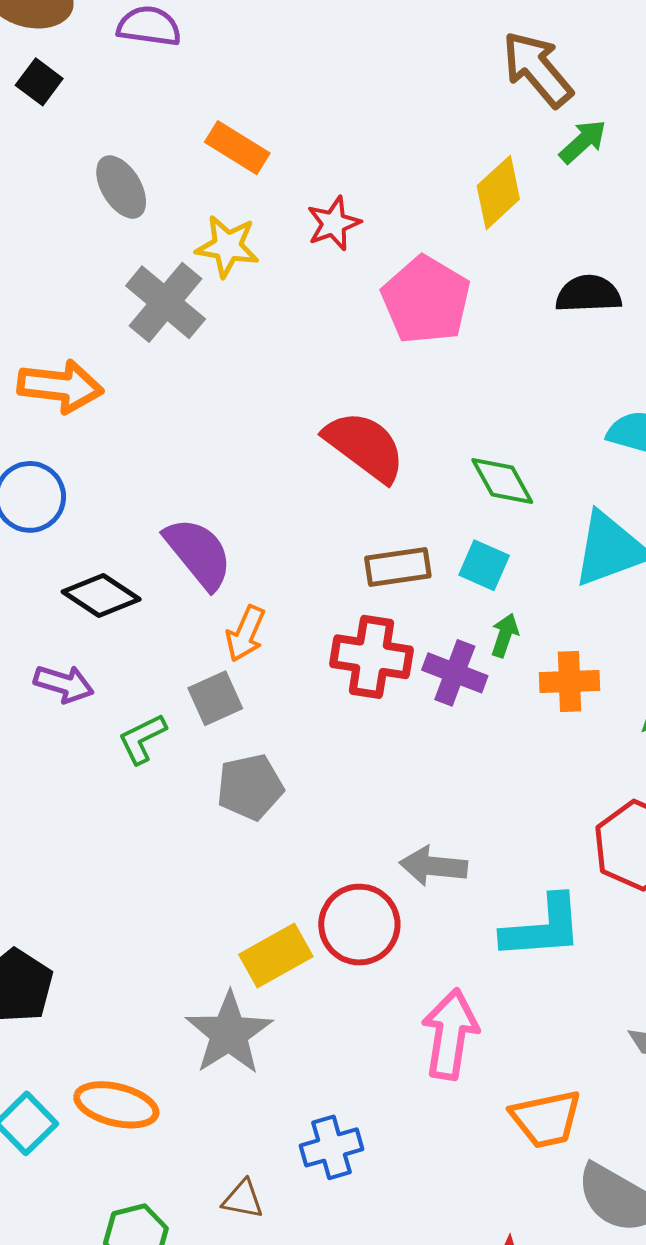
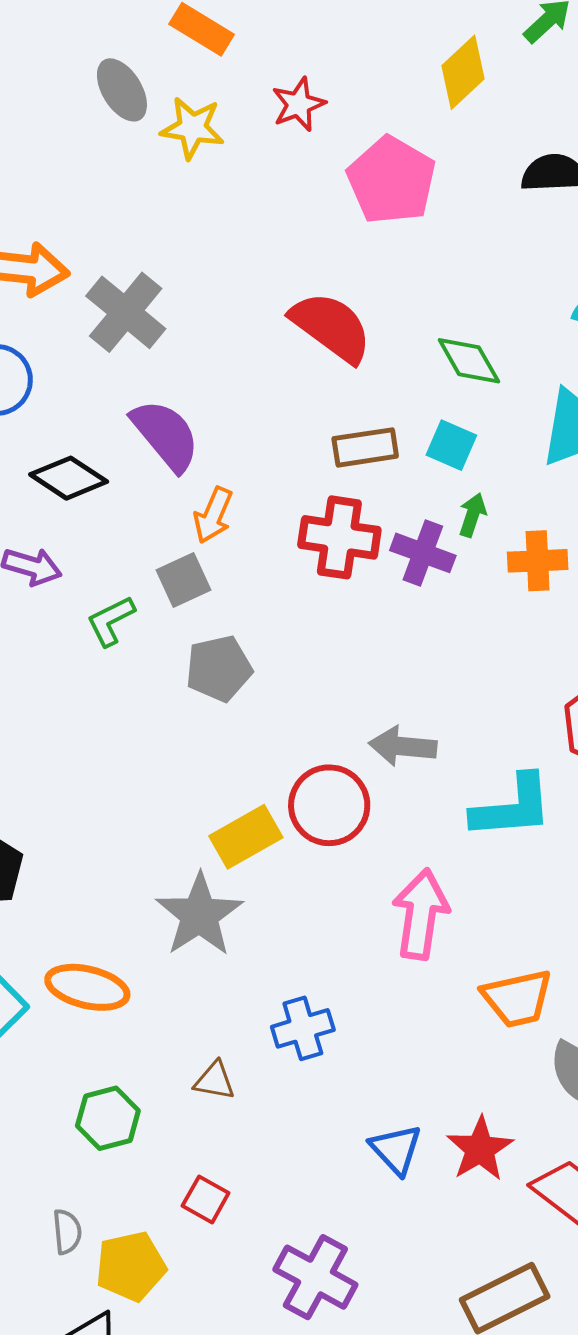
gray ellipse: (121, 187) -> (122, 90), moved
gray cross: (166, 302) -> (126, 312), moved

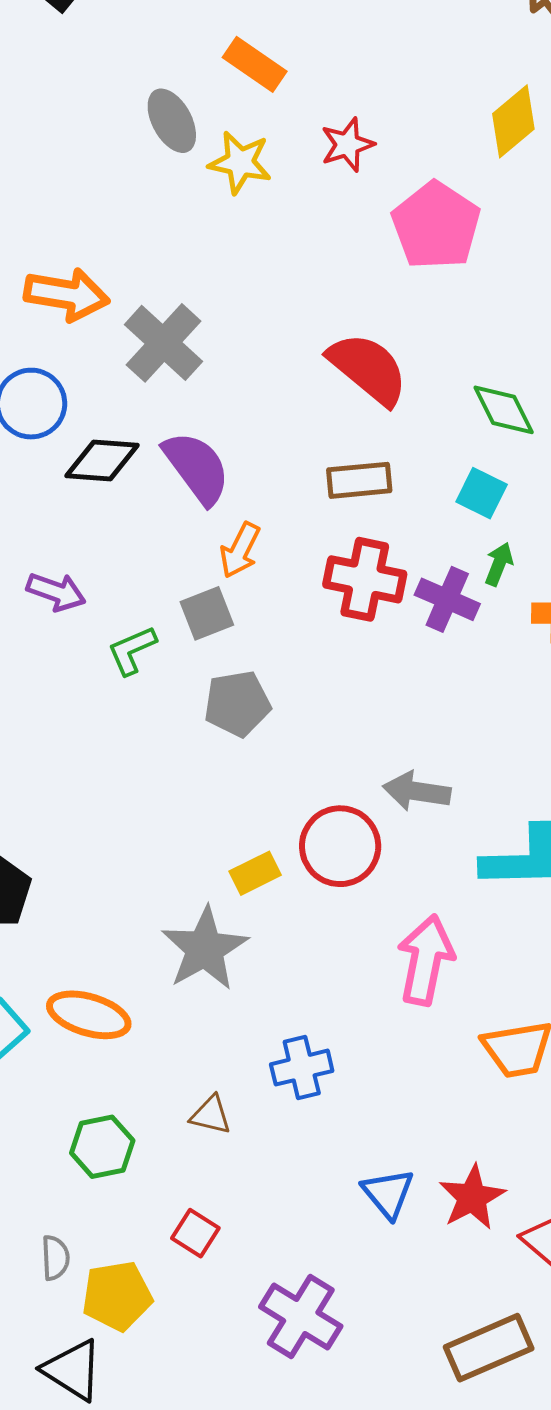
brown rectangle: (365, 447) -> (359, 480), moved
black diamond: (69, 478) -> (102, 461), moved, turned -32
yellow rectangle: (246, 837) -> (255, 873), size x0.7

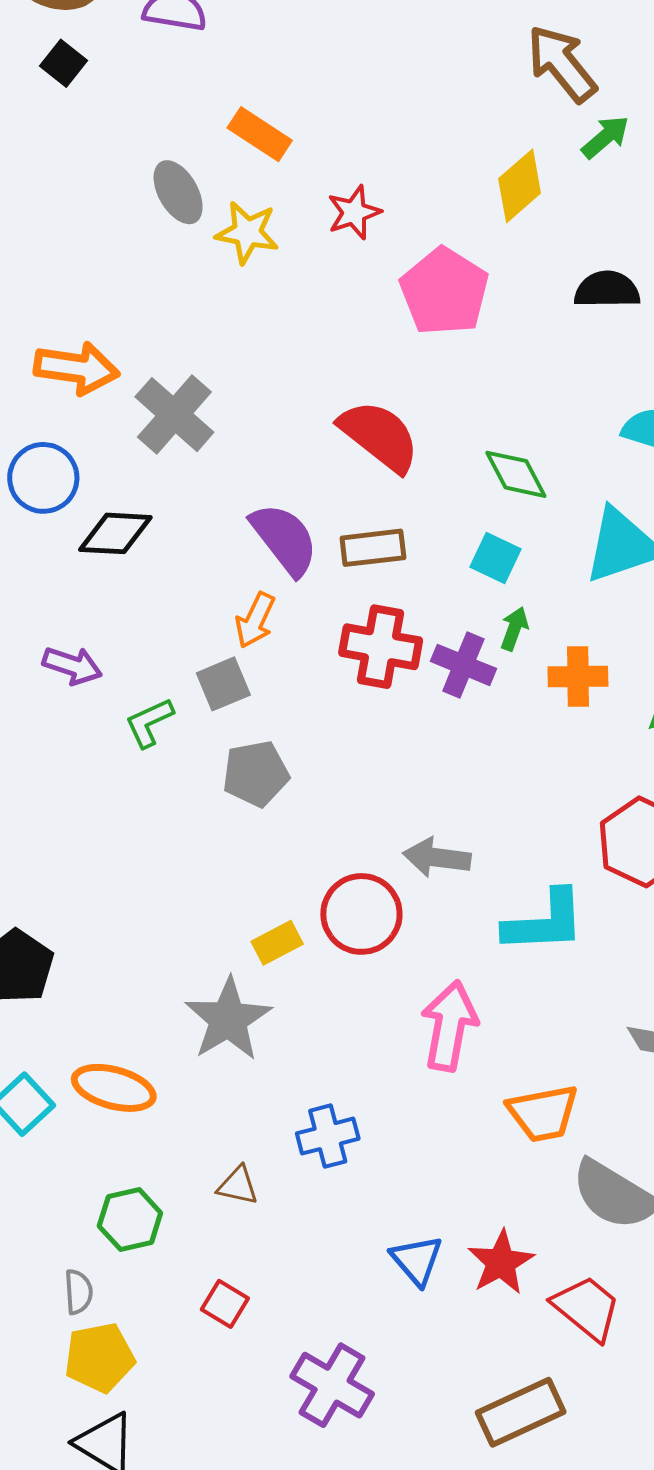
purple semicircle: (197, 468) -> (284, 539), moved
gray semicircle: (55, 1258) -> (78, 1292), moved
yellow pentagon: (117, 1296) -> (99, 1358), moved

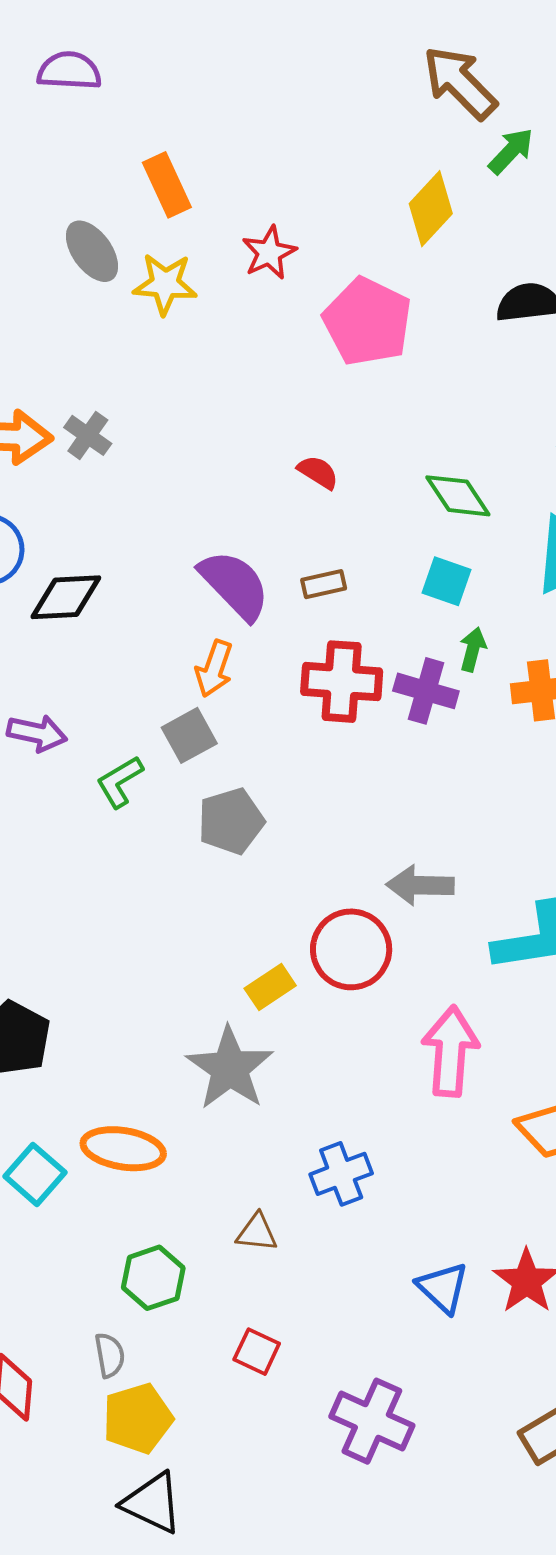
orange rectangle: (260, 134) -> (167, 185), turned 38
gray cross: (174, 415) -> (88, 435), moved, size x0.6
red semicircle: (379, 436) -> (318, 472), size x0.5
brown rectangle: (373, 548) -> (324, 584), size x0.7

